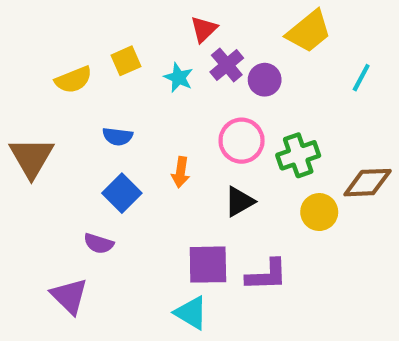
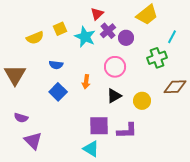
cyan star: (178, 78) -> (85, 37), size x1.5
green cross: (298, 155) -> (157, 58), moved
yellow circle: (319, 212) -> (142, 101), moved
purple semicircle: (99, 244) -> (21, 118), moved

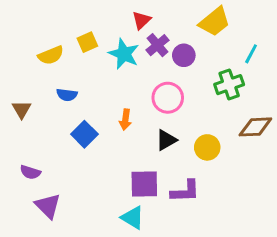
blue semicircle: (56, 65) -> (67, 95), moved
brown triangle: (15, 75) -> (22, 109), size x0.6

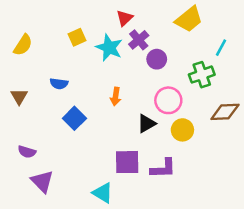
yellow semicircle: (51, 55) -> (23, 45), moved, turned -35
purple circle: (184, 55) -> (157, 59), moved
pink circle: (168, 98) -> (168, 100), moved
orange arrow: (125, 120) -> (116, 96), moved
cyan triangle: (133, 218) -> (103, 193), moved

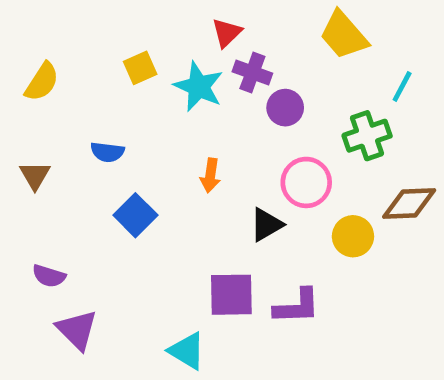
yellow trapezoid: (189, 19) -> (344, 35), turned 88
purple cross: (139, 40) -> (252, 73), turned -30
yellow circle: (182, 130) -> (353, 236), moved

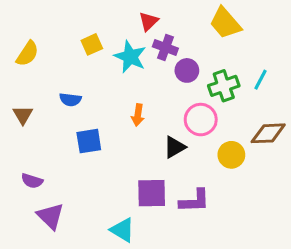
cyan line: (402, 87) -> (260, 80), moved
green cross: (367, 136) -> (224, 86), moved
blue square: (135, 215) -> (89, 141), turned 36

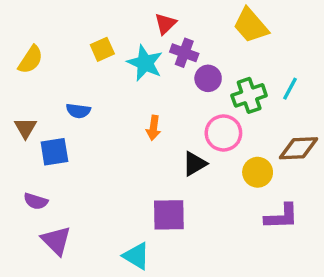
blue square: (89, 141) -> (54, 152), moved
purple L-shape: (195, 201) -> (281, 217), moved

